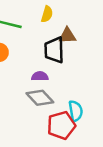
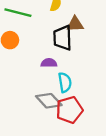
gray diamond: (40, 98) -> (49, 101), moved
cyan semicircle: (76, 111) -> (65, 82), moved

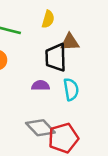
cyan semicircle: (65, 82) -> (71, 89), moved

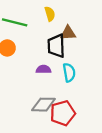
yellow semicircle: (48, 19) -> (50, 14), turned -32
gray diamond: (40, 128) -> (43, 105), turned -45

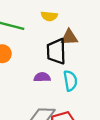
yellow semicircle: (50, 14) -> (49, 16), turned 112

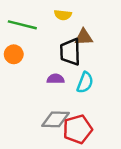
cyan semicircle: (70, 81) -> (85, 83), turned 30

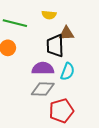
purple semicircle: (55, 79) -> (43, 68), size x1.5
gray diamond: (55, 119) -> (43, 89), moved

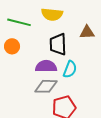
yellow semicircle: (49, 15) -> (52, 14), size x1.5
brown triangle: (66, 33) -> (87, 32), moved

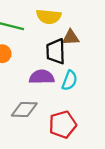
brown triangle: (87, 32) -> (71, 37), moved
gray diamond: (46, 86) -> (24, 109), moved

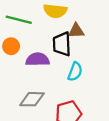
purple semicircle: (42, 77) -> (38, 59), moved

